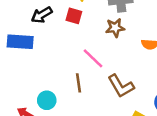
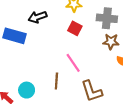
red square: (74, 16) -> (75, 28), moved
brown star: (115, 28) -> (111, 42), moved

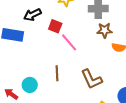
red square: (75, 28) -> (55, 26), moved
pink line: (73, 63) -> (69, 42), moved

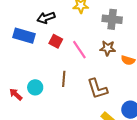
red square: (55, 26) -> (56, 41), moved
brown star: (105, 30) -> (108, 48), moved

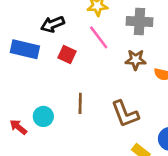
pink line: (79, 50) -> (99, 37), moved

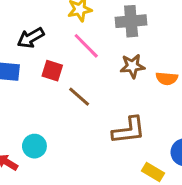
brown line: (80, 103) -> (79, 97), moved, turned -42
brown L-shape: (125, 114) -> (129, 130), turned -68

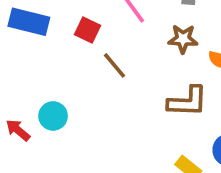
brown L-shape: (129, 130) -> (188, 102), moved

